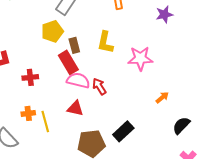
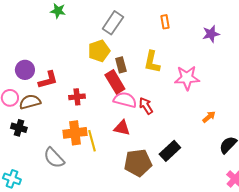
orange cross: (28, 113) -> (75, 133), size x1.6

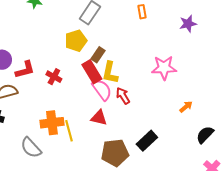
yellow L-shape: (152, 62) -> (110, 73), moved
brown rectangle: (121, 65) -> (98, 55), turned 49
red cross: (77, 97) -> (54, 77), moved, turned 35
pink semicircle: (125, 100) -> (102, 90), turned 40

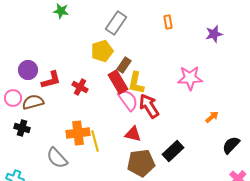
red arrow: (123, 96) -> (149, 106), size x1.4
red triangle: (99, 118) -> (133, 134), moved

